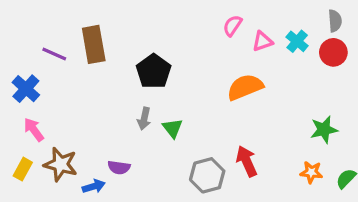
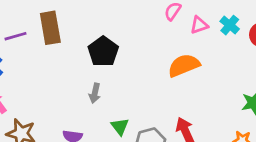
purple line: (54, 54) -> (16, 36), turned -40
green triangle: (173, 128) -> (120, 127), moved

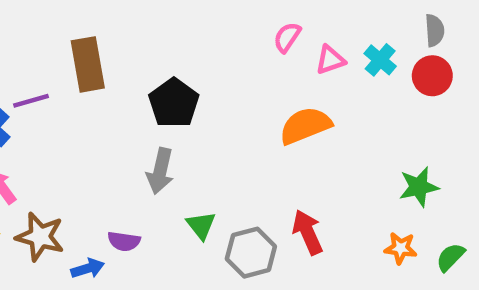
purple line: (16, 36) -> (31, 101), moved
gray arrow: (95, 93) -> (160, 171), size x1.4

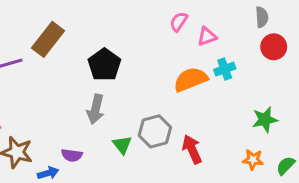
gray semicircle: (435, 30) -> (262, 17), moved
cyan cross: (380, 60) -> (225, 69), moved, turned 30
brown rectangle: (88, 64) -> (48, 39), turned 48
gray hexagon: (251, 253) -> (155, 131), moved

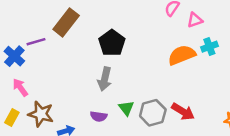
gray hexagon: (155, 131) -> (153, 113), moved
red arrow: (192, 149) -> (183, 112), turned 145
purple semicircle: (72, 155) -> (99, 116), moved

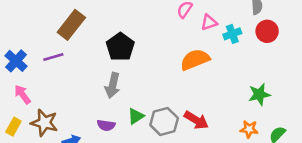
purple line: (36, 42) -> (53, 57), moved
cyan cross: (209, 47) -> (232, 34), moved
green triangle: (126, 108) -> (136, 116), turned 35

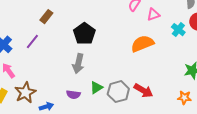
brown rectangle: (71, 25) -> (46, 17), size x0.6
cyan cross: (232, 34) -> (178, 30), moved, turned -32
purple line: (53, 57) -> (32, 42), turned -35
brown star: (44, 123) -> (25, 93), turned 30

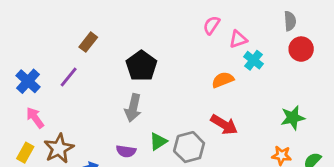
cyan cross: (178, 30) -> (253, 60), moved
orange semicircle: (142, 44) -> (223, 80), size x0.7
red arrow: (143, 91) -> (224, 125), moved

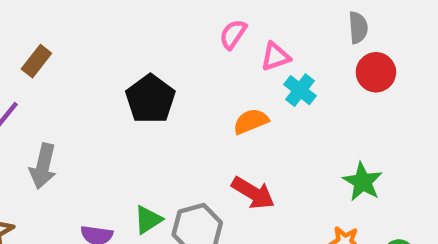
black pentagon: (141, 66) -> (150, 99), moved
gray arrow: (133, 108) -> (43, 166), moved
green star: (293, 118) -> (363, 182), turned -30

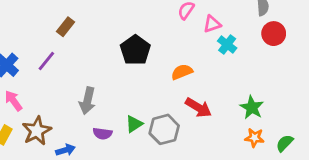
orange semicircle: (251, 121) -> (182, 72), moved
gray arrow: (43, 166) -> (87, 101), moved
green star: (363, 182) -> (252, 108), moved

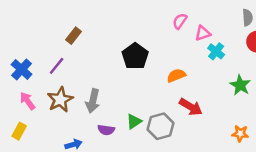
green star: (252, 108) -> (240, 85), moved
brown star: (37, 131) -> (60, 100), moved

